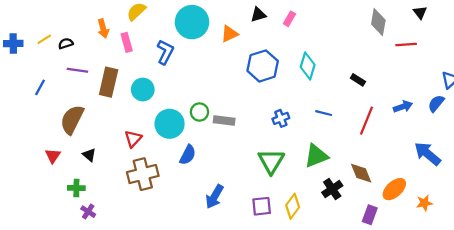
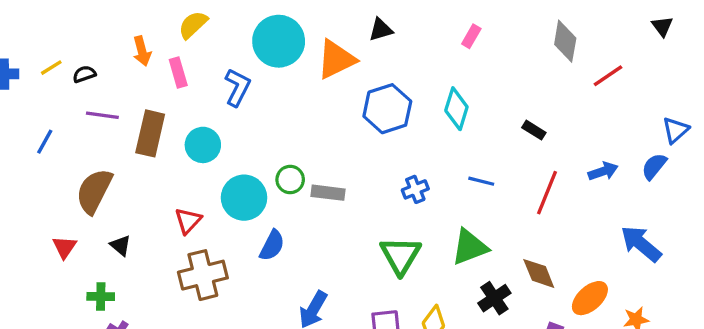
black triangle: (420, 12) -> (662, 26), moved
pink rectangle: (289, 19) -> (471, 36), moved
orange triangle: (229, 34) -> (336, 59), size x1.5
red line: (406, 45) -> (608, 76), turned -30

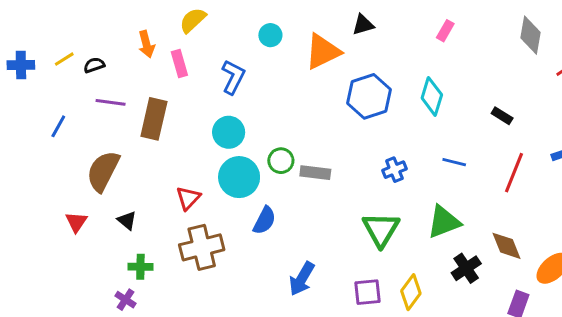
cyan circle: (279, 41) -> (270, 35), size x0.5
cyan circle: (203, 145) -> (229, 132), moved
green cross: (101, 296) -> (140, 267), moved

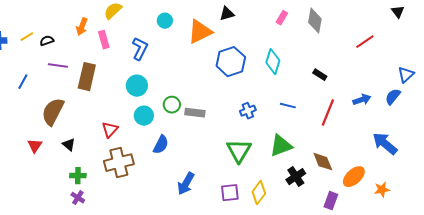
gray diamond: (530, 35) -> (315, 21), moved
orange arrow: (146, 44) -> (82, 27), turned 36
cyan circle: (239, 177) -> (144, 116), size x0.7
purple cross: (126, 300) -> (78, 198), moved

